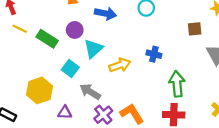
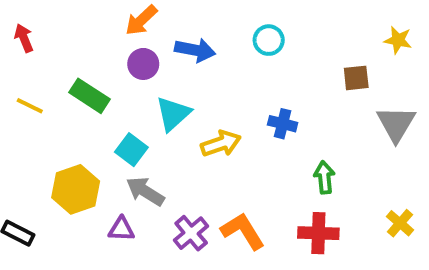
yellow line: (20, 29) -> (30, 106), moved
purple circle: (75, 30) -> (143, 64), moved
green arrow: (177, 84) -> (324, 177), size x0.7
gray arrow: (90, 92) -> (145, 191), moved

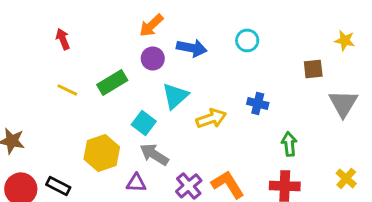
green rectangle: (90, 96) -> (112, 82), turned -64

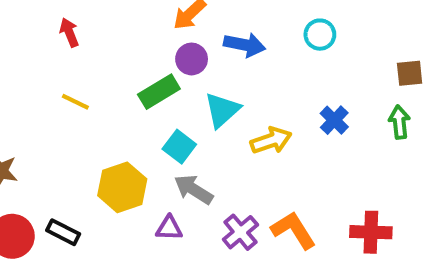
green rectangle: (112, 82) -> (159, 92), moved
blue cross: (258, 103) -> (334, 120), turned 30
green arrow: (289, 144) -> (399, 122), moved

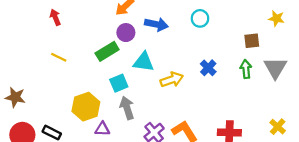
cyan triangle: (222, 110) -> (144, 62), turned 50
cyan square: (179, 147) -> (119, 83), turned 30
gray arrow: (194, 189) -> (127, 108), turned 40
purple triangle: (169, 228) -> (102, 129), moved

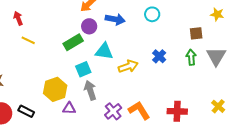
red arrow: (55, 17) -> (18, 18), moved
yellow line: (59, 57) -> (28, 40), moved

